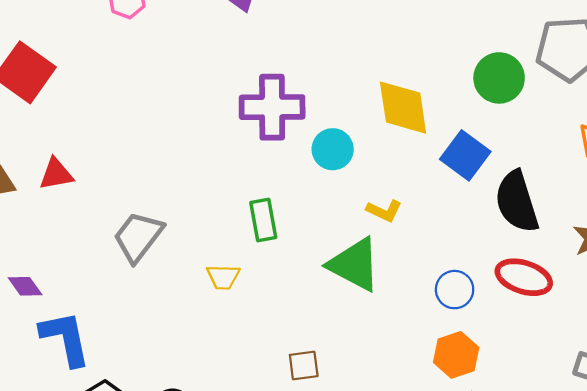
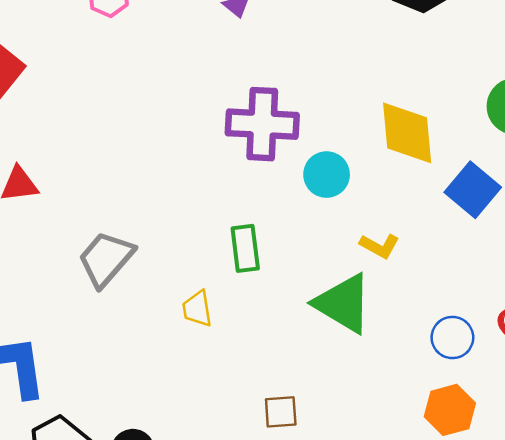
yellow trapezoid: (223, 277) -> (197, 309), turned 76

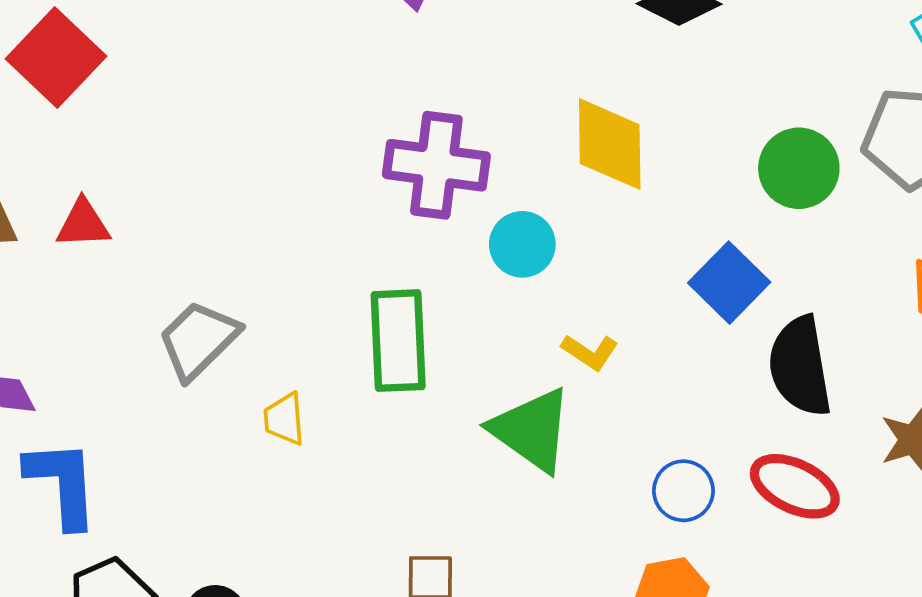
yellow diamond: (407, 133) -> (610, 144), moved
green rectangle: (245, 248) -> (398, 341), size x1.5
yellow trapezoid: (197, 309) -> (284, 419), moved

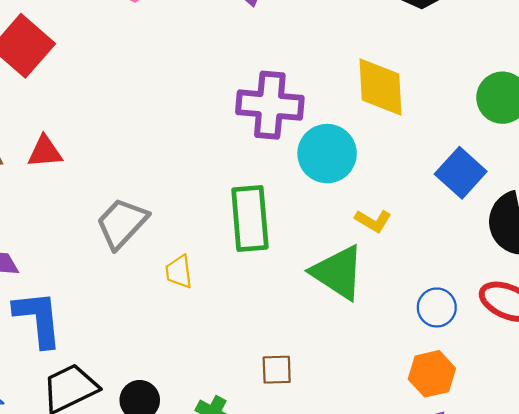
cyan circle: (522, 244) -> (327, 154), size x1.4

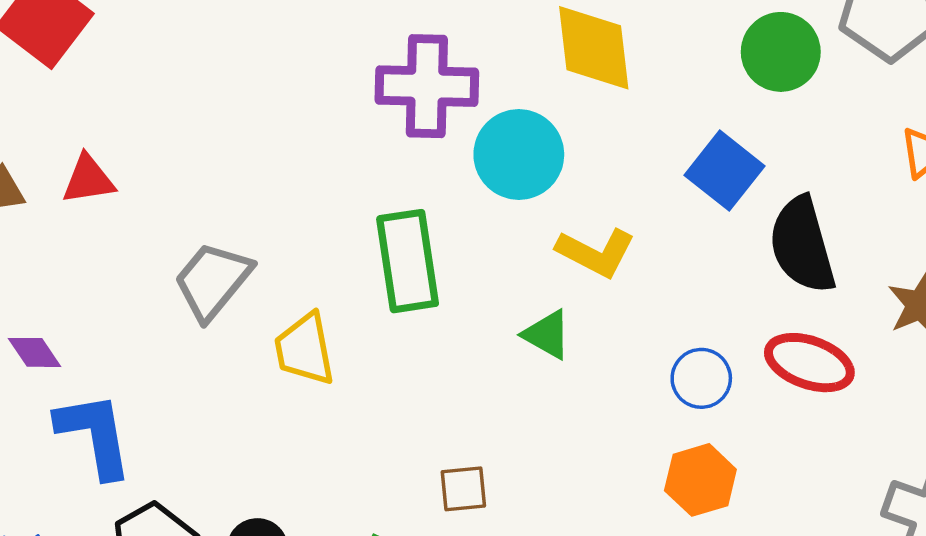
yellow L-shape: (373, 221) -> (596, 253), size x1.4
yellow trapezoid: (179, 272) -> (305, 349), size x1.4
green triangle: (338, 272) -> (547, 335), size x0.6

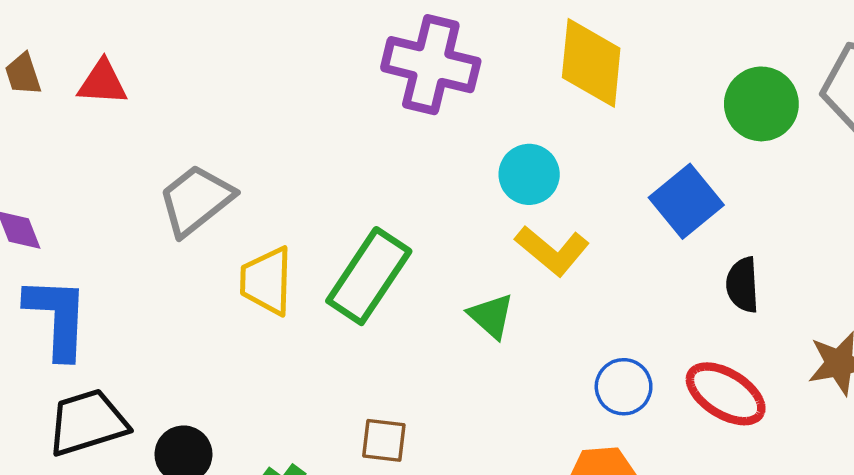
cyan circle: (519, 154) -> (529, 174), moved, size x0.7
black semicircle: (802, 245) -> (743, 285), size x0.6
green rectangle: (408, 261) -> (369, 276), moved, turned 30

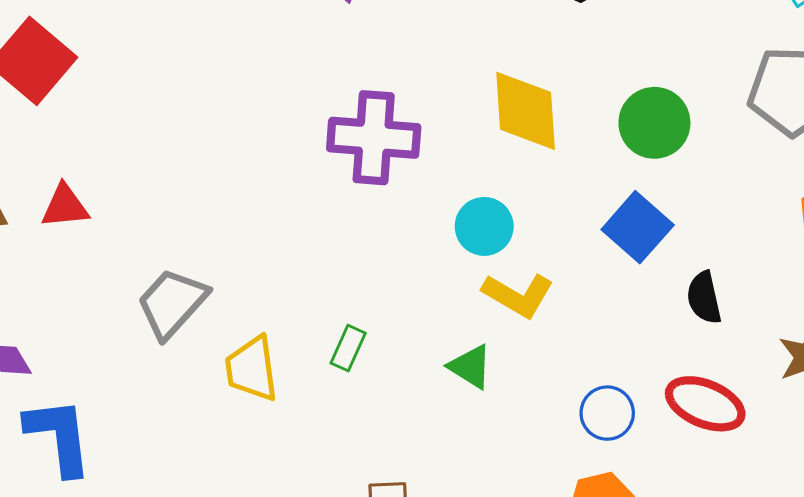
green circle: (761, 104) -> (654, 123), moved
green rectangle: (369, 276) -> (348, 348), size x0.5

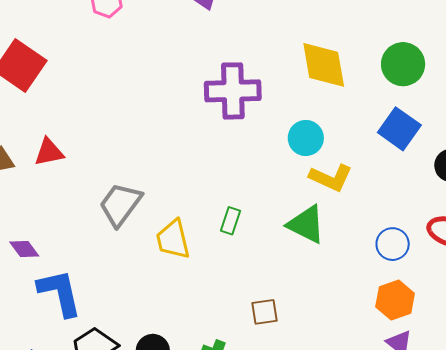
green triangle: (470, 367) -> (306, 224), size x1.4

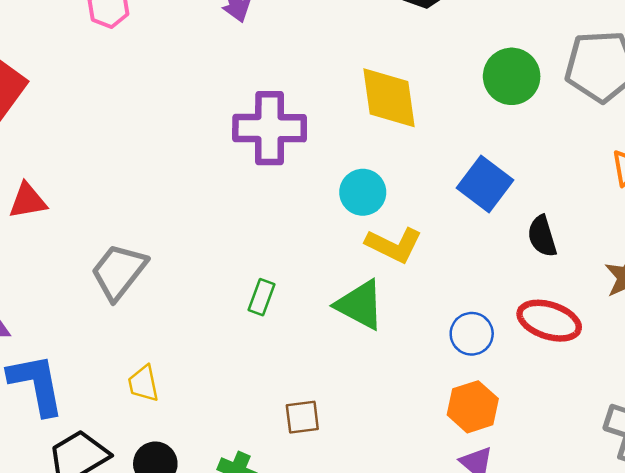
green circle: (403, 64) -> (512, 76), moved
yellow trapezoid: (173, 239) -> (143, 384), moved, size x0.7

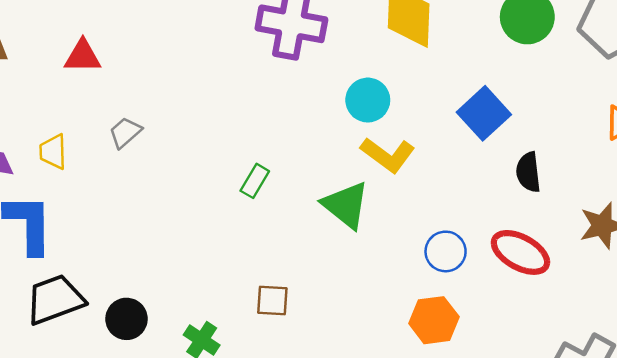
red triangle: (28, 201) -> (83, 56), moved
gray trapezoid: (119, 272) -> (125, 132), size x0.6
yellow trapezoid: (143, 384) -> (53, 152), moved

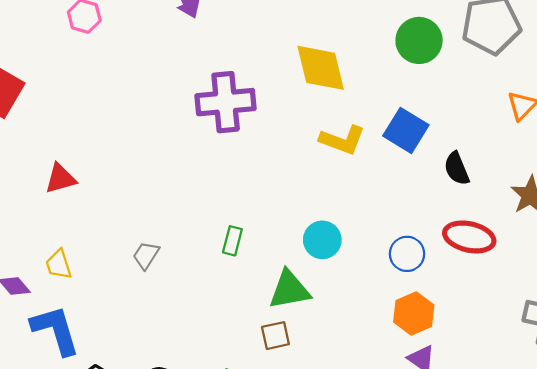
cyan circle: (368, 100) -> (322, 240), moved
gray trapezoid: (125, 132) -> (146, 255), moved
yellow L-shape: (388, 155) -> (342, 140), moved
green triangle: (346, 205) -> (289, 290), moved, turned -33

